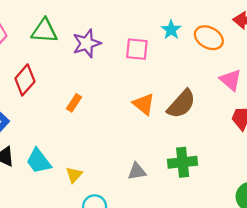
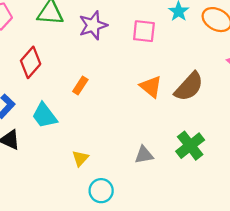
cyan trapezoid: (39, 161) -> (44, 116), moved
green cross: (183, 162) -> (190, 146), turned -32

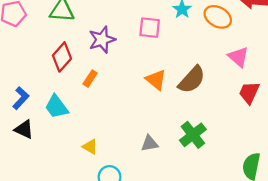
purple star: (93, 25) -> (102, 40), moved
red diamond: (31, 62) -> (62, 57), moved
yellow triangle: (80, 158) -> (90, 147), turned -42

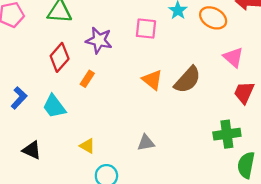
purple star: (102, 40) -> (99, 40), turned 30
black triangle: (24, 129) -> (32, 150), moved
green cross: (193, 135) -> (227, 134), moved, turned 30

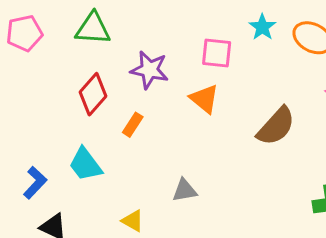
orange triangle: (152, 80) -> (204, 99), moved
blue L-shape: (19, 98) -> (35, 183), moved
gray triangle: (146, 143) -> (185, 190), moved

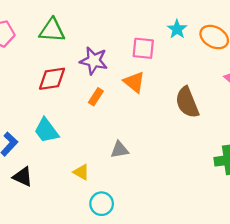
red diamond: (93, 94) -> (52, 79), turned 40
orange rectangle: (133, 125) -> (96, 97), moved
brown semicircle: (276, 126) -> (187, 102), turned 116

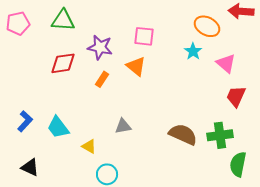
cyan star: (177, 29) -> (193, 51), moved
brown semicircle: (187, 102) -> (183, 134), moved, turned 136
cyan trapezoid: (46, 131) -> (58, 127), moved
black triangle: (23, 177) -> (30, 167), moved

